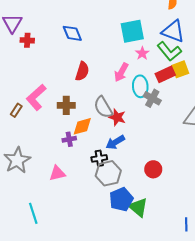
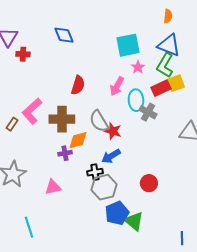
blue diamond: (72, 33) -> (64, 35), moved
green L-shape: (169, 51) -> (165, 65), turned 70
brown cross: (66, 105) -> (62, 119), size x1.4

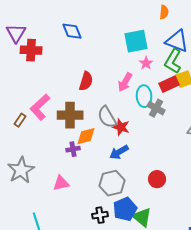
orange semicircle: (168, 16) -> (164, 12), moved
red cross: (23, 54) -> (31, 50), size x1.5
black cross: (95, 172) -> (100, 215), moved

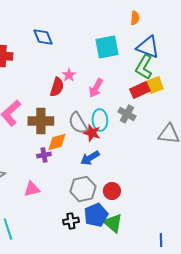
pink star: (146, 63) -> (69, 75), moved
cyan ellipse: (144, 96) -> (100, 120), moved
red circle: (157, 179) -> (112, 191), moved

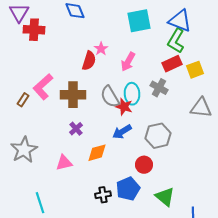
yellow square: (155, 85) -> (195, 70), moved
orange diamond: (57, 142) -> (97, 153), moved
purple cross: (44, 155) -> (76, 129), turned -32
gray hexagon: (83, 189) -> (158, 136), moved
green triangle: (113, 223) -> (165, 197), moved

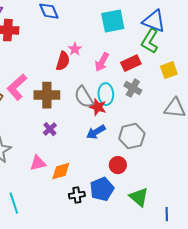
red rectangle: (172, 64) -> (131, 63), moved
orange diamond: (97, 153) -> (61, 171), moved

